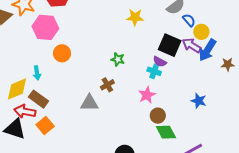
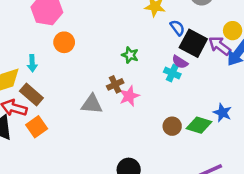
blue semicircle: (189, 20) -> (177, 28), moved
pink star: (147, 95) -> (129, 96), moved
green diamond: (166, 132) -> (199, 125), moved, turned -50

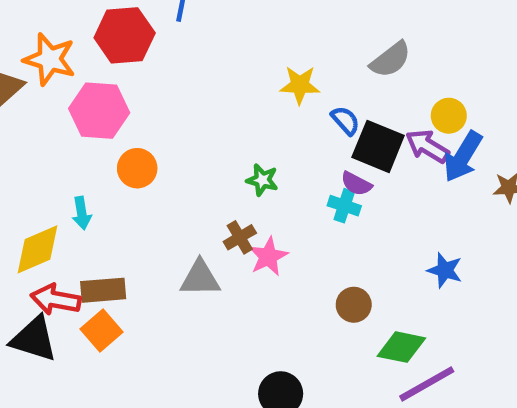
brown rectangle: (31, 95) -> (103, 290), moved, turned -40
green diamond: (199, 125) -> (401, 347), moved

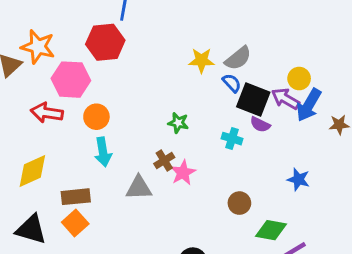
red hexagon: (125, 35) -> (105, 42), moved
gray semicircle: (390, 60) -> (238, 58), moved
purple semicircle: (356, 184) -> (260, 125), moved
cyan arrow: (82, 213) -> (103, 152), moved, size x1.4
red arrow: (56, 299) -> (47, 113), moved

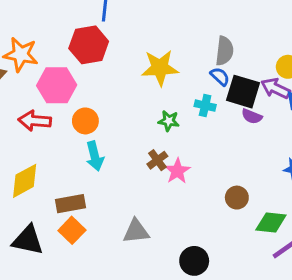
gray semicircle: (238, 58) -> (224, 51), turned -40
yellow star: (201, 60) -> (160, 68), moved, size x1.4
cyan cross: (232, 139) -> (205, 106), moved
gray triangle: (139, 188) -> (136, 231), moved

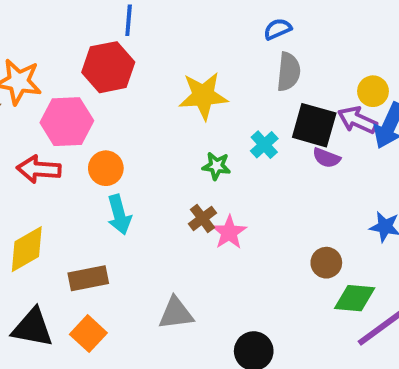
blue semicircle: (220, 76) -> (277, 29), moved, turned -66
cyan cross: (205, 106) -> (264, 145), turned 36
brown circle: (237, 198) -> (326, 263), moved
orange square: (72, 230) -> (88, 334), moved

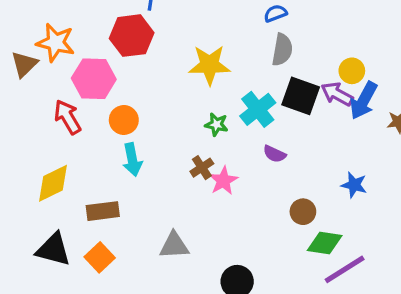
cyan cross: (264, 145) -> (258, 109), size x1.5
purple semicircle: (326, 158) -> (275, 154), moved
red arrow: (39, 169) -> (68, 117), turned 52

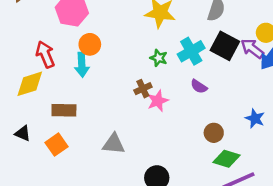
red arrow: (68, 117) -> (45, 54), moved
cyan arrow: (132, 160) -> (82, 65), moved
black triangle: (53, 249) -> (23, 133), size x0.6

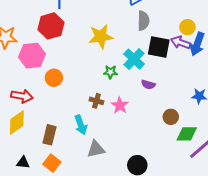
red arrow: (45, 54) -> (22, 96), turned 140
cyan arrow: (82, 65) -> (81, 125), moved
brown cross: (143, 89) -> (96, 101), moved, turned -32
brown rectangle: (64, 110) -> (50, 135), turned -60

